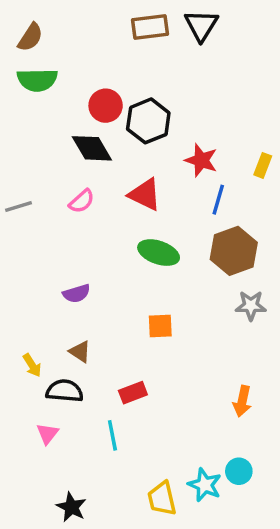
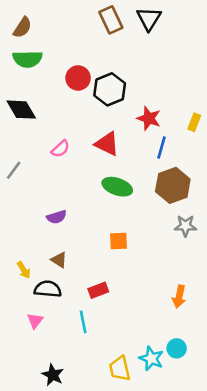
brown rectangle: (150, 27) -> (111, 20), turned 72
black diamond: (92, 148) -> (21, 110), moved
gray line: (18, 206) -> (14, 170), moved, turned -36

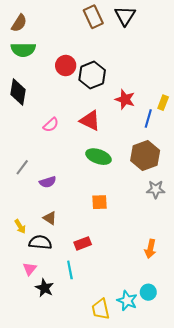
black diamond: (21, 110) -> (18, 92), turned 40
blue line: (161, 147) -> (148, 118), moved
gray line: (14, 170) -> (22, 167), moved
black star: (53, 375) -> (44, 288), moved

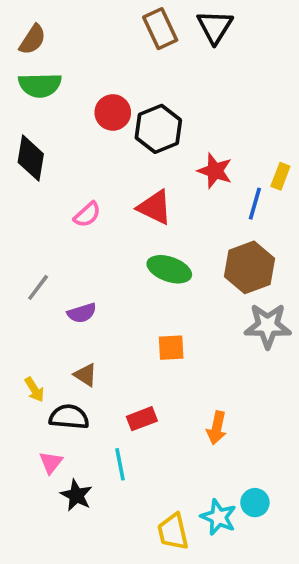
gray star: (156, 189) -> (268, 326), size x1.4
orange arrow: (150, 249) -> (217, 428), moved

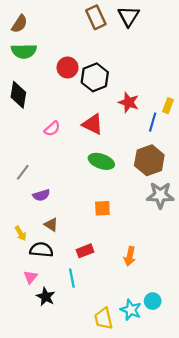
purple semicircle: (82, 313) -> (41, 195), moved

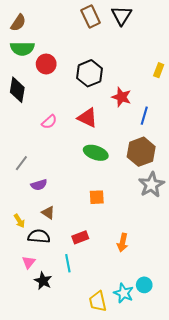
red circle: (68, 68) -> (46, 64), moved
yellow rectangle: (168, 106) -> (159, 70), moved
gray star: (160, 195) -> (151, 185), turned -30

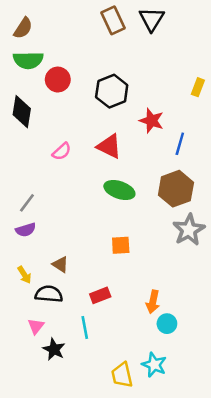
purple semicircle: (39, 185) -> (26, 230), moved
cyan circle: (144, 285) -> (167, 324), moved

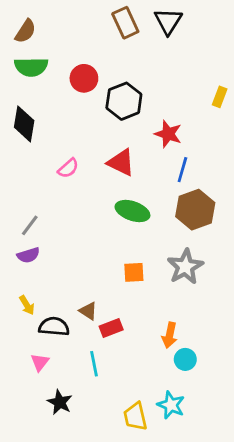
red circle: (58, 80) -> (84, 78), moved
blue line: (180, 144) -> (182, 170), moved
gray star: (189, 230) -> (185, 267), moved
brown triangle: (60, 265) -> (88, 311), moved
black star: (54, 349) -> (60, 402), moved

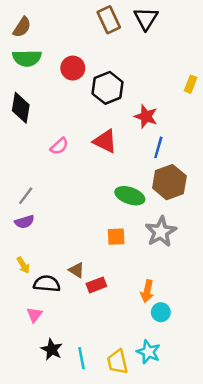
green ellipse: (132, 211) -> (130, 196), moved
cyan line: (94, 364) -> (81, 358), moved

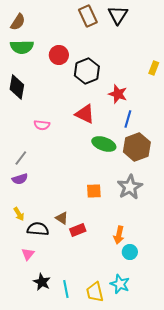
pink semicircle: (59, 146) -> (42, 125), moved, turned 49
green ellipse: (130, 196) -> (104, 144), moved

